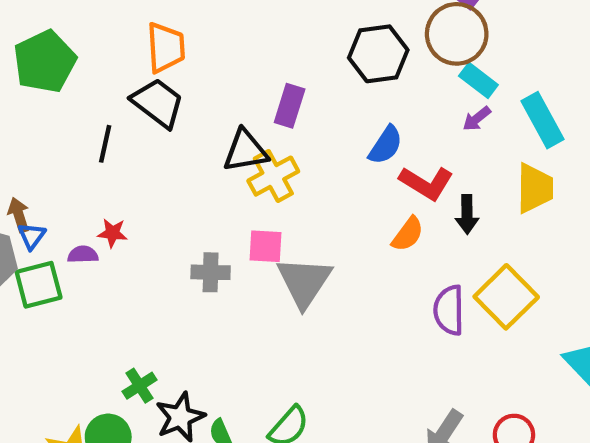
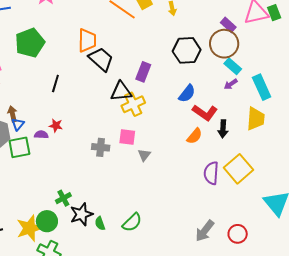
black trapezoid: (158, 103) -> (101, 59), moved
gray triangle: (304, 282) -> (144, 155), size x0.5

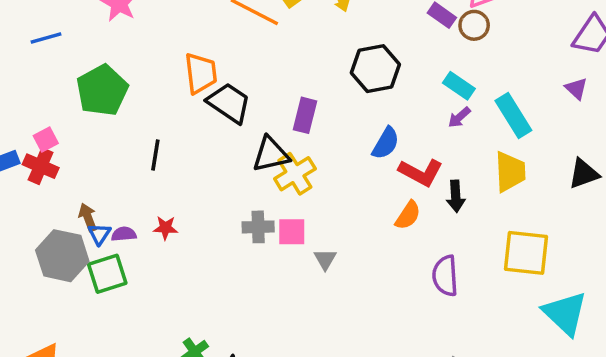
brown circle: (224, 44) -> (474, 25), moved, size x0.6
purple semicircle: (41, 135) -> (124, 234), moved
gray cross: (101, 147) -> (258, 227), moved
yellow square: (239, 169) -> (526, 253), moved, turned -36

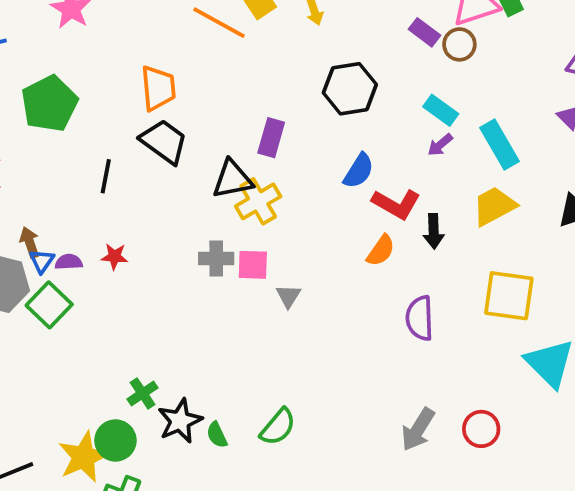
black trapezoid: (229, 103) -> (164, 142), moved
yellow trapezoid: (510, 172) -> (494, 206), turned -117
green square: (107, 274) -> (49, 305), turned -30

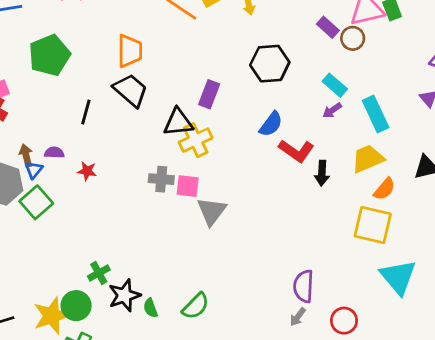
orange semicircle: (381, 251) -> (384, 189), moved
purple semicircle: (69, 262) -> (54, 153), moved
gray triangle: (288, 296) -> (212, 211), size x1.6
purple semicircle: (420, 318) -> (304, 286), moved
gray arrow: (418, 429) -> (298, 317), size x0.6

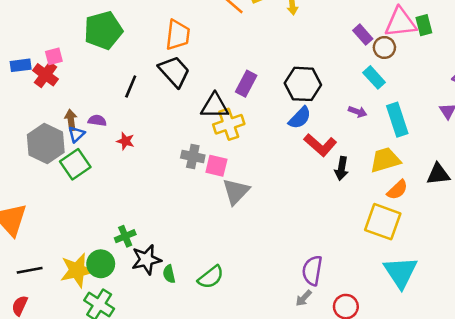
black hexagon: (270, 64) -> (303, 84), moved
cyan rectangle: (335, 85) -> (374, 77), moved
purple arrow: (332, 110) -> (358, 112), turned -132

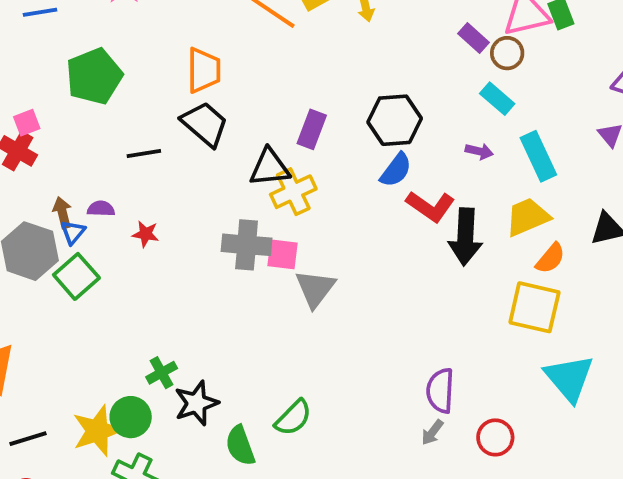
black line: (131, 87) -> (144, 153), turned 65
gray cross: (193, 156) -> (247, 245), size x1.4
black arrow: (341, 168) -> (465, 237), size x1.6
green semicircle: (169, 274) -> (240, 446), moved, size x1.5

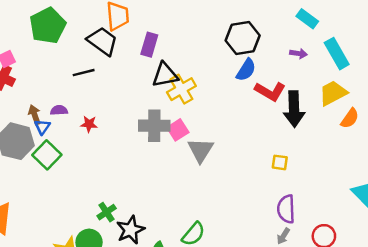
black trapezoid: (205, 124) -> (102, 41), moved
purple rectangle: (312, 129) -> (149, 45), moved
pink square: (282, 254) -> (178, 130), turned -35
yellow square: (534, 307) -> (280, 162), moved, size x0.5

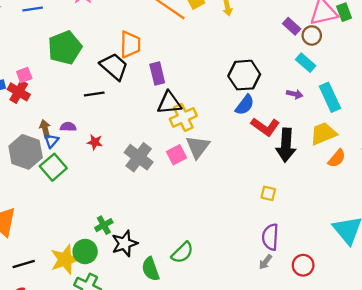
purple rectangle: (149, 45) -> (157, 74), turned -35
gray cross: (154, 126) -> (139, 157), moved, turned 32
gray triangle: (201, 150) -> (198, 147), moved

